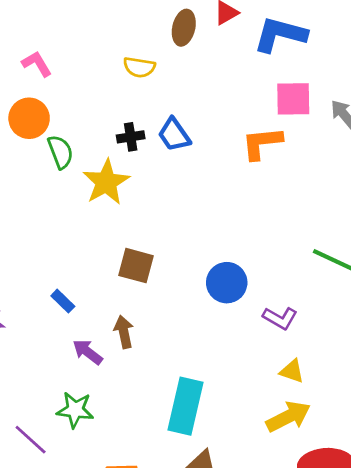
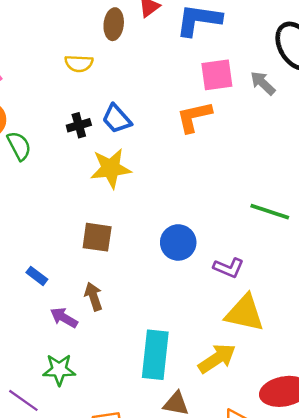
yellow star: (106, 182) -> (111, 168), moved, turned 30
yellow triangle: (292, 371) -> (245, 313), size x1.8
yellow arrow: (288, 417) -> (217, 358), moved

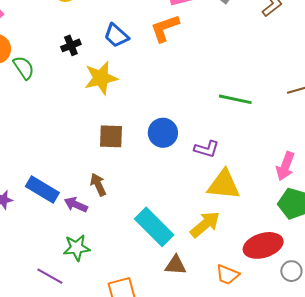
blue trapezoid: (117, 119) -> (116, 35), moved
brown square: (97, 237) -> (111, 136), moved
blue rectangle: (37, 276) -> (42, 189), moved, size x1.8
cyan rectangle: (155, 355) -> (154, 227), turned -45

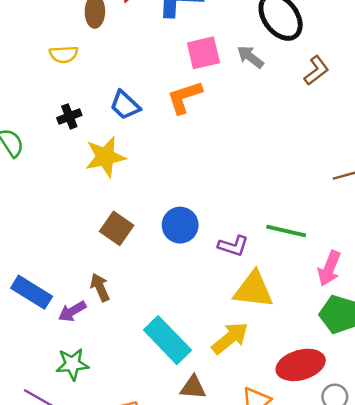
green line: (235, 99) -> (286, 231), moved
brown square: (111, 136) -> (117, 228), turned 32
purple arrow: (76, 205) -> (72, 311), turned -55

